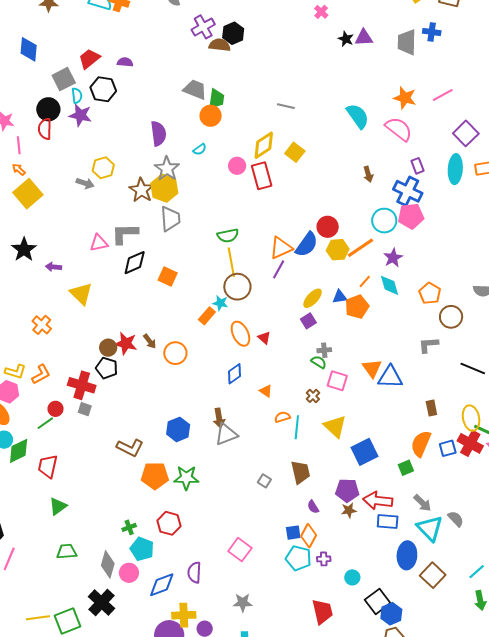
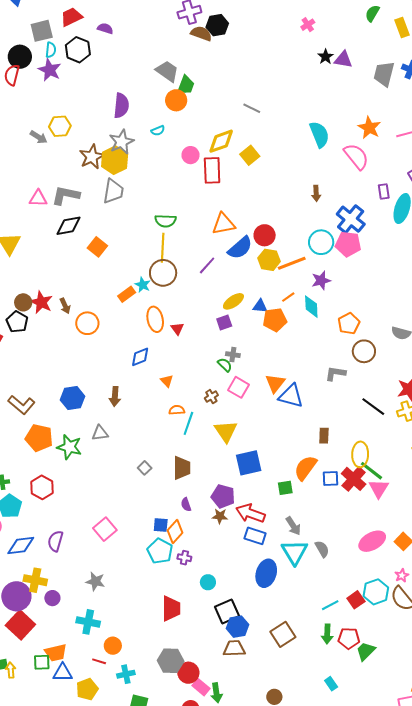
purple rectangle: (418, 166) -> (384, 191), moved
orange triangle: (281, 248) -> (223, 224), moved
gray triangle: (226, 434) -> (100, 433), moved, size x0.7
brown square: (433, 575) -> (283, 634), moved

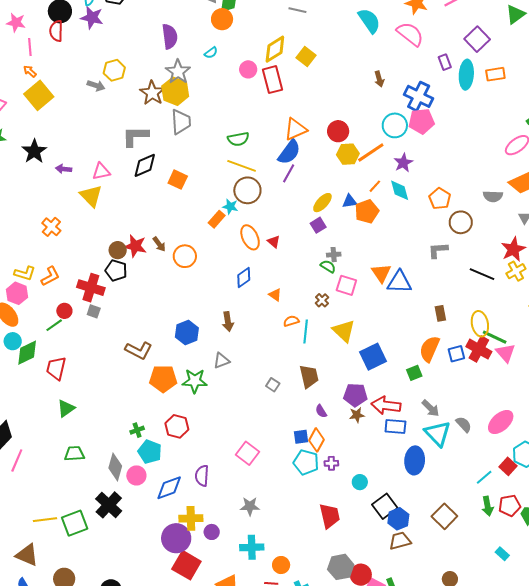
pink triangle: (38, 198) -> (101, 172), moved
yellow line: (163, 248) -> (242, 166), turned -60
blue semicircle: (240, 248) -> (289, 152), moved
pink ellipse: (372, 541) -> (501, 422), moved

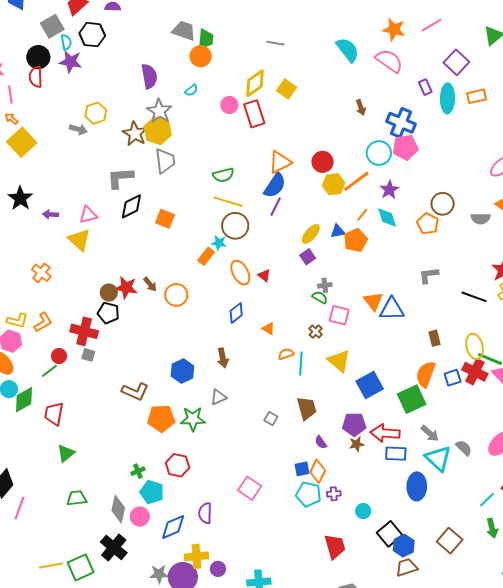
brown circle: (461, 222) -> (443, 204), moved
green square: (414, 373) -> (412, 399), size x1.8
gray star: (250, 506) -> (159, 574), moved

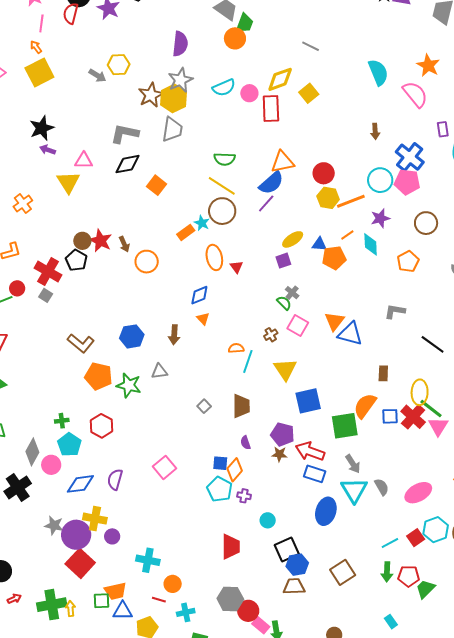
cyan semicircle: (191, 90) -> (224, 88), moved, size x1.6
black star: (20, 198) -> (42, 128), moved
brown circle: (443, 204) -> (426, 223), moved
gray cross: (325, 285) -> (292, 293), turned 32
orange triangle: (268, 329) -> (203, 319), moved

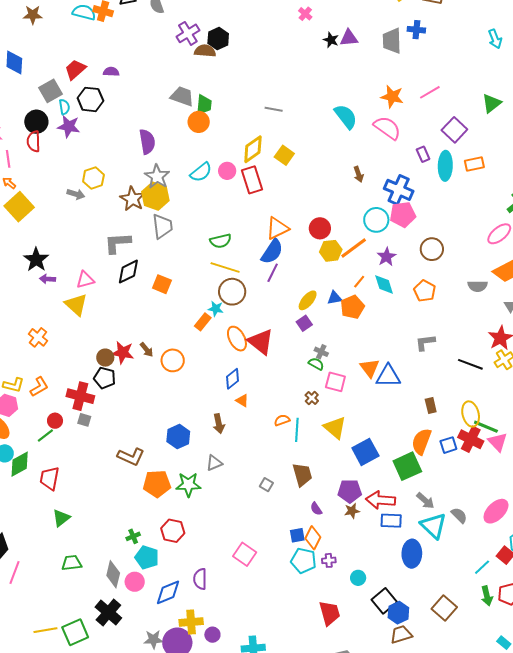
red triangle: (237, 267) -> (261, 342), size x2.0

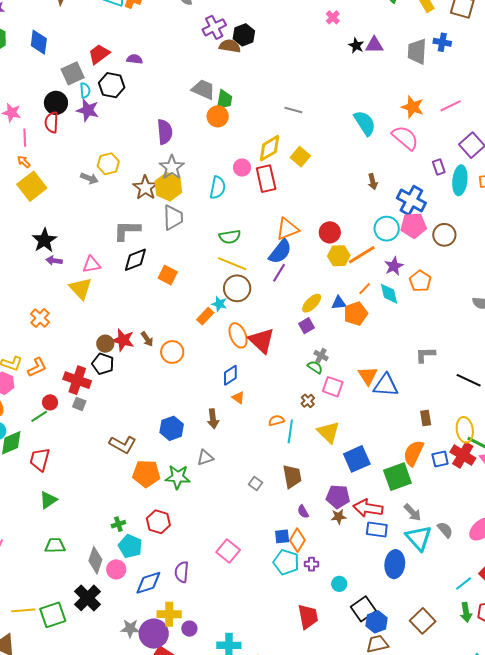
cyan semicircle: (201, 172) -> (218, 188), moved, turned -45
brown circle: (432, 249) -> (444, 235), moved
orange pentagon: (425, 291) -> (420, 281), moved

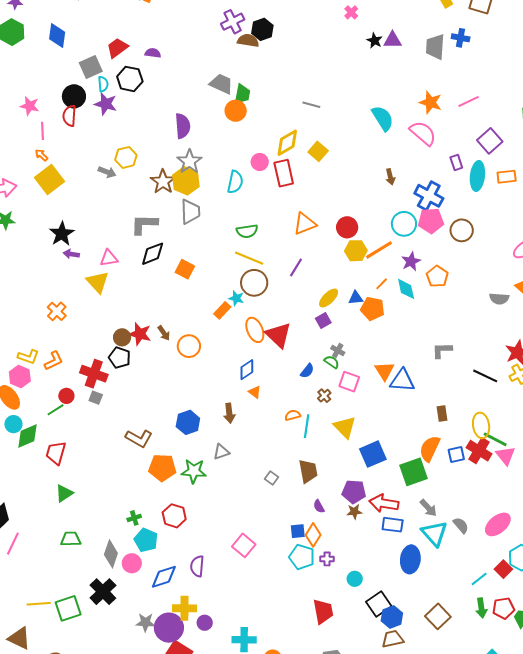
blue semicircle: (280, 252) -> (307, 371), moved, size x0.6
orange pentagon: (356, 314) -> (373, 309), turned 30

